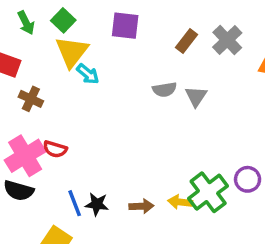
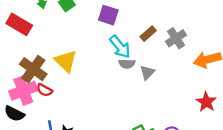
yellow triangle: (72, 52) -> (66, 61), moved, turned -35
cyan arrow: (88, 74) -> (120, 47), moved, size x1.5
brown cross: (31, 99) -> (33, 69), moved, size x1.6

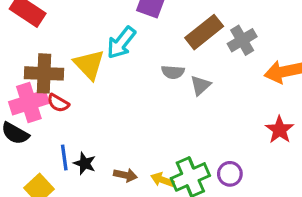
brown rectangle: (148, 34) -> (204, 32), size x1.6
cyan arrow: (120, 47) -> (121, 43), moved, turned 75
brown cross: (33, 69) -> (44, 73), turned -36

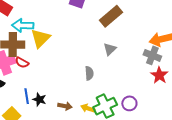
gray cross: (242, 40) -> (152, 55), moved, turned -36
cyan arrow: (121, 43) -> (23, 25), moved, turned 55
yellow triangle: (89, 65) -> (40, 38), turned 30
gray semicircle: (173, 72) -> (89, 73), moved, turned -96

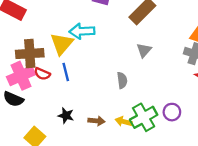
cyan arrow: (23, 25) -> (82, 31), moved
blue line: (27, 96) -> (66, 72), moved

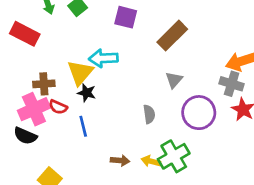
brown cross: (30, 54) -> (44, 84), size x0.7
blue line: (66, 72) -> (83, 126), moved
purple circle: (172, 112) -> (199, 113), moved, size x1.6
black star: (66, 116) -> (87, 93), moved

